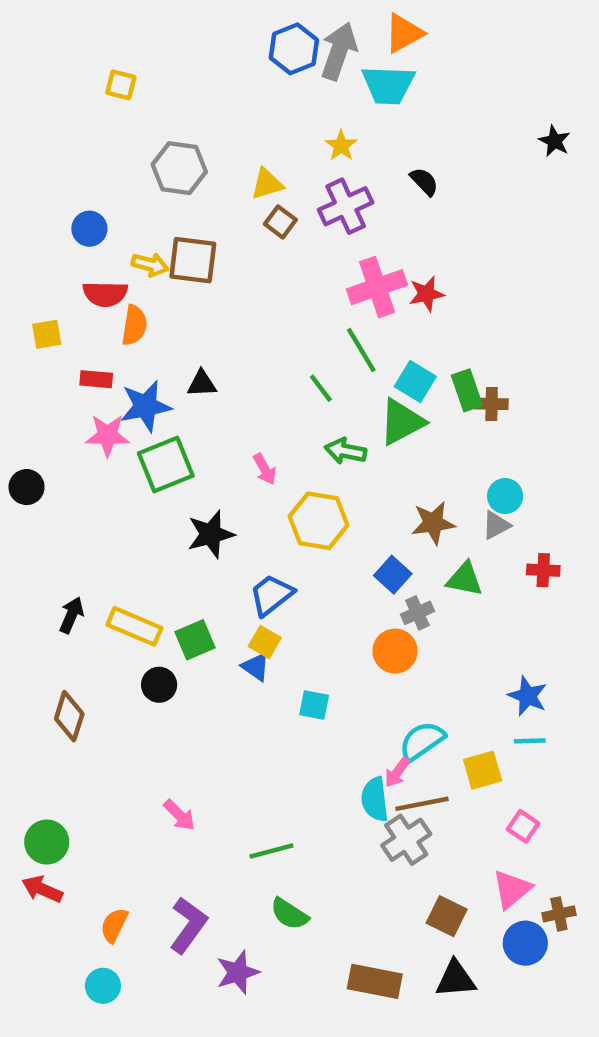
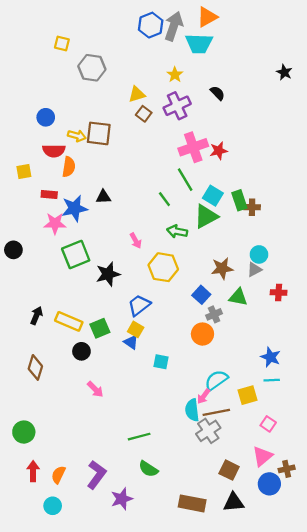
gray hexagon: (179, 168) -> (92, 68), moved
green square: (166, 465) -> (76, 254), moved
pink arrow: (179, 815) -> (95, 389), moved
red arrow: (42, 889) -> (33, 471), moved, turned 66

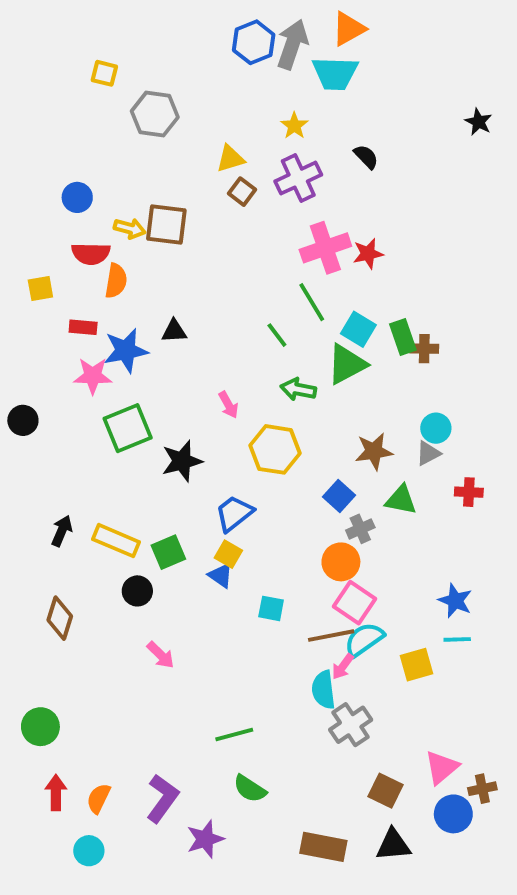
brown line: (216, 412) -> (331, 636), moved
pink square: (268, 424) -> (354, 603), moved, size x1.5

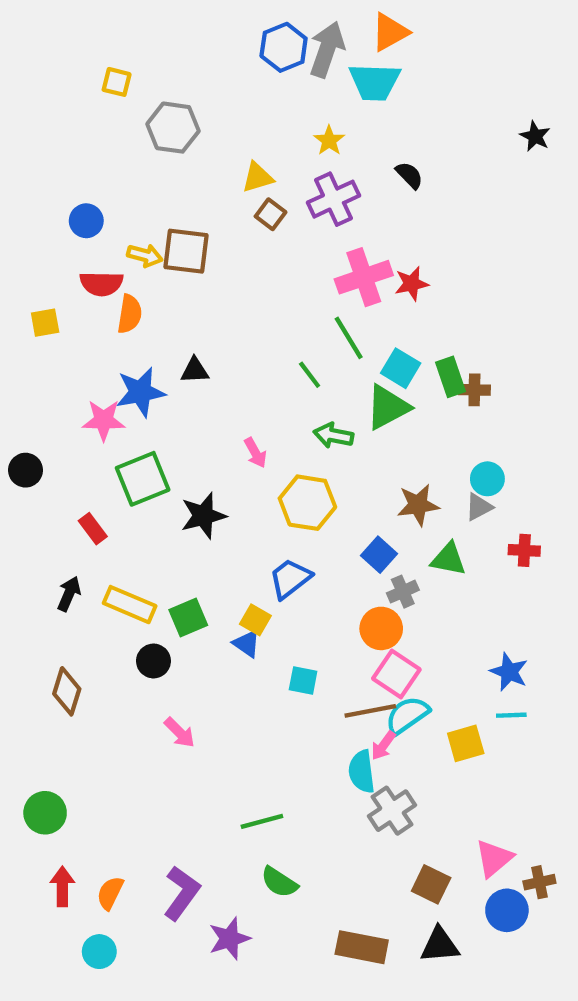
red rectangle: (83, 327) -> (93, 529), moved, turned 48
blue trapezoid: (234, 513) -> (290, 579), moved

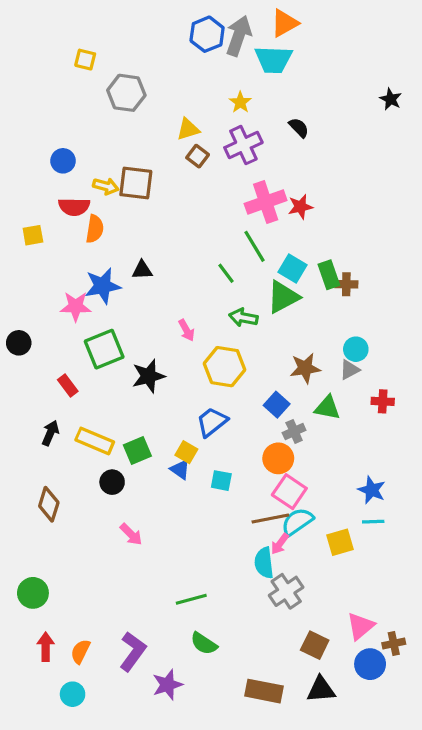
cyan square: (303, 680) -> (221, 481), moved

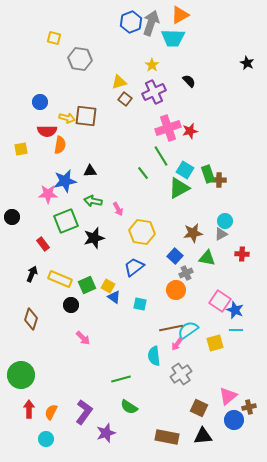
green arrow: (243, 318) -> (93, 201), moved
yellow square: (186, 452) -> (108, 286), moved
pink square: (289, 492) -> (220, 301), moved
cyan semicircle: (264, 563) -> (154, 356), moved
green circle: (33, 593) -> (21, 375), size x1.4

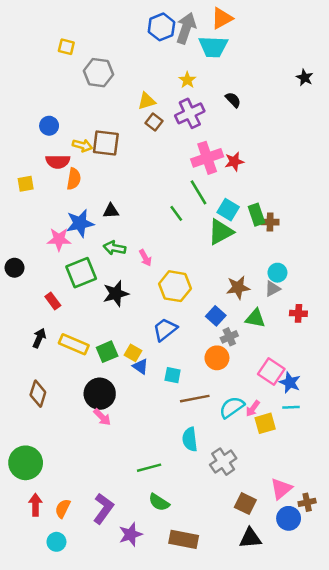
black circle: (71, 305) -> (100, 394), moved, size x1.6
brown line: (171, 328) -> (195, 399), moved
pink arrow: (177, 344) -> (253, 408), moved
brown rectangle: (167, 437) -> (184, 539), moved

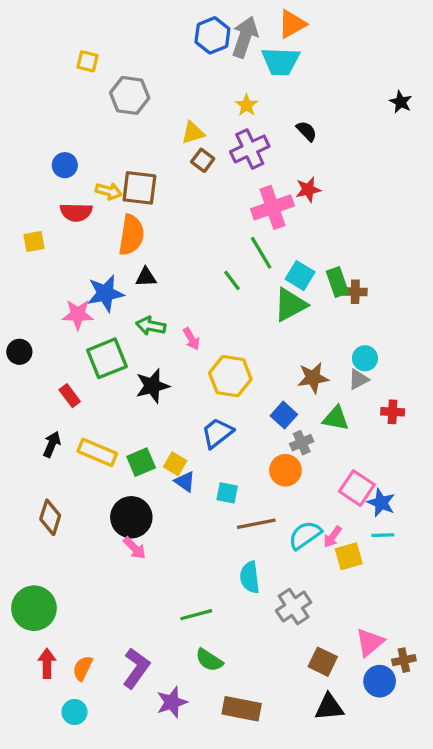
red star: (234, 162) -> (308, 190), moved
orange semicircle: (74, 179) -> (131, 235), moved, size x1.4

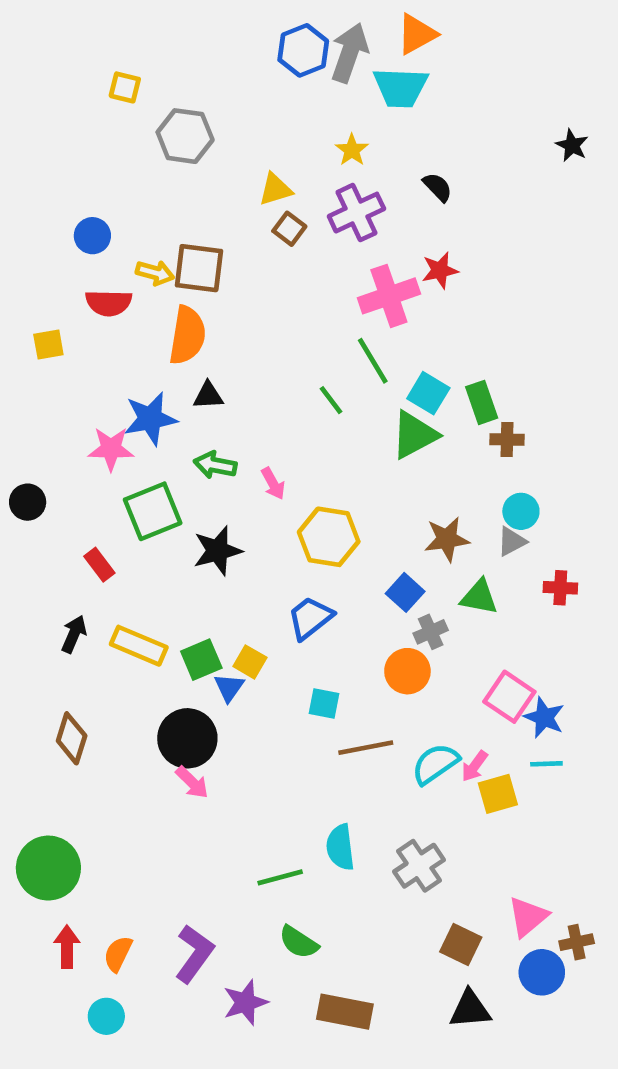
brown cross: (355, 292) -> (507, 440), moved
blue triangle: (185, 482) -> (229, 687), moved, turned 30
cyan semicircle: (250, 577) -> (340, 847), moved

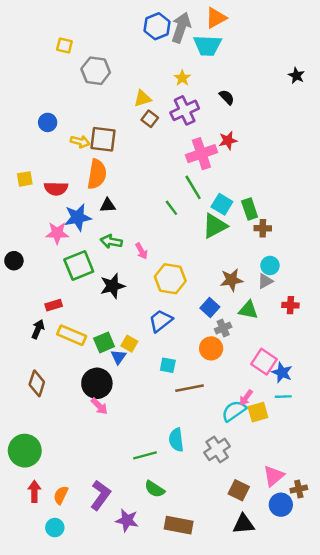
red semicircle: (109, 303) -> (56, 189), moved
red rectangle: (99, 565) -> (54, 305), moved, turned -70
cyan semicircle: (435, 764) -> (234, 411), moved
purple star: (245, 1002) -> (127, 520), turned 30

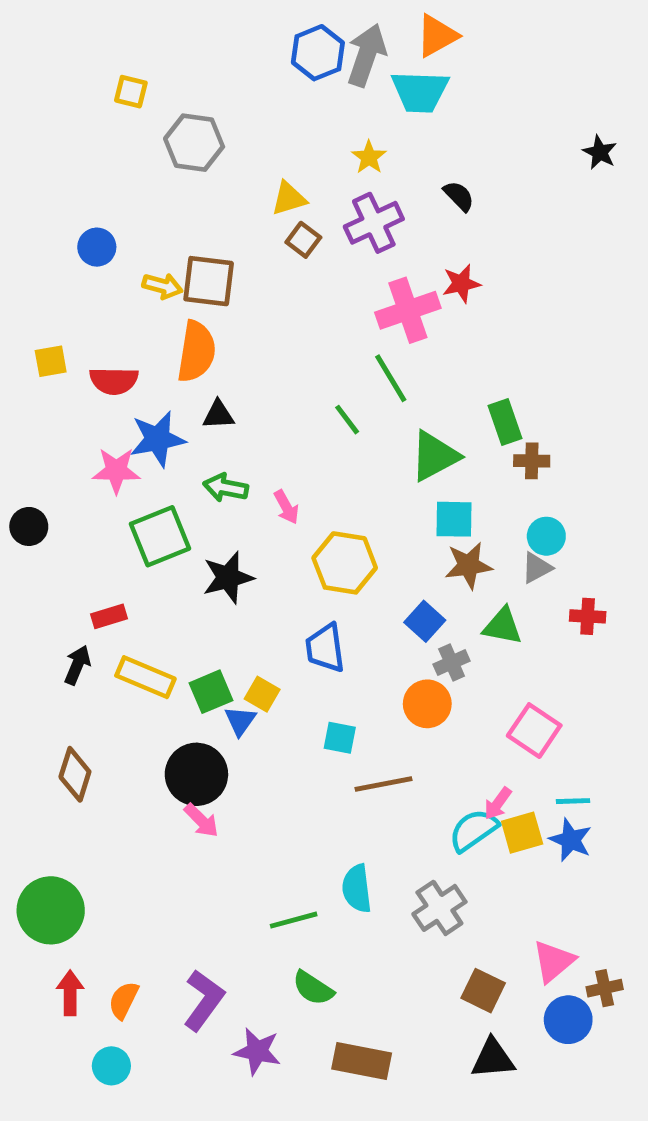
cyan square: (222, 204) -> (454, 519), moved, turned -30
blue trapezoid: (161, 321) -> (325, 648), turned -60
blue star: (282, 372) -> (571, 840), moved

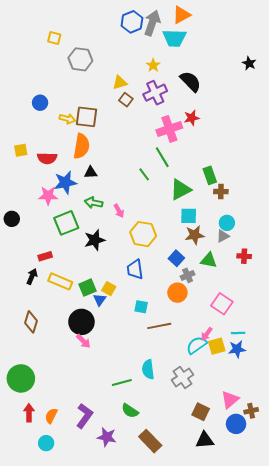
black semicircle: (459, 196) -> (191, 81), size x1.6
blue star: (571, 840) -> (237, 349), turned -30
brown rectangle: (362, 1061) -> (150, 441), turned 35

